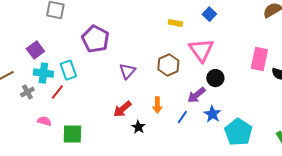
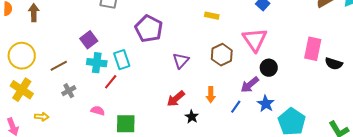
yellow rectangle: (175, 23) -> (212, 16), moved
gray cross: (27, 92) -> (69, 91), moved

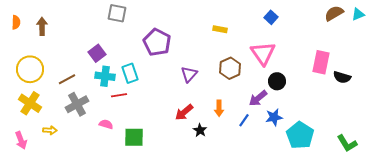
red line: (111, 82) -> (119, 95), turned 42
gray cross: (69, 91) -> (77, 104), size x1.6
blue star: (266, 104) -> (274, 117), turned 30

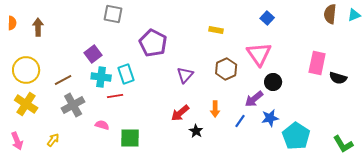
brown semicircle: (334, 13) -> (330, 14), turned -54
yellow arrow: (50, 130) -> (53, 140), moved, turned -56

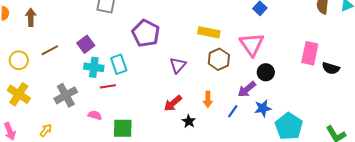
yellow rectangle: (216, 30) -> (209, 32), moved, size x1.5
yellow circle: (26, 70) -> (19, 60), size x0.7
brown line: (63, 80) -> (50, 50), moved

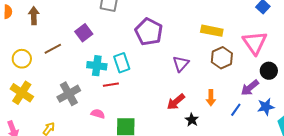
purple square: (86, 44) -> (84, 33), moved

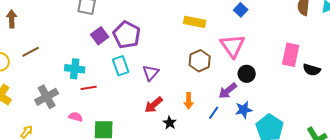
yellow rectangle: (212, 31) -> (195, 22), moved
purple square: (84, 33) -> (100, 36), moved
cyan rectangle: (122, 63) -> (121, 66), moved
purple triangle: (181, 64) -> (151, 73), moved

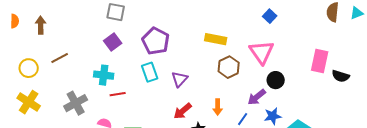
yellow rectangle: (195, 22) -> (216, 39), moved
purple square: (100, 36) -> (113, 42), moved

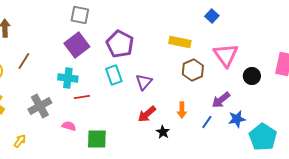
blue square: (270, 16) -> (212, 16), moved
purple square: (113, 42) -> (77, 45), size x1.4
brown line: (60, 58) -> (24, 61), turned -30
black circle: (276, 80) -> (252, 76), moved

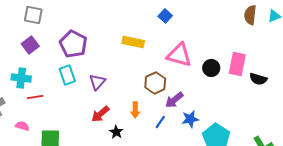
purple square: (77, 45) -> (30, 45), size x0.7
pink triangle: (226, 55) -> (179, 55), turned -40
brown hexagon: (193, 70) -> (155, 83), moved
black circle: (252, 76) -> (211, 68), moved

